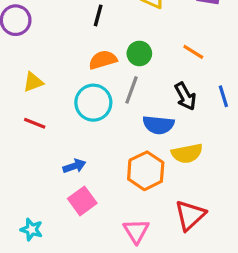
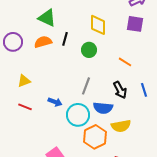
green circle: (139, 53) -> (89, 50), moved
orange semicircle: (103, 60) -> (43, 42), moved
cyan circle: (93, 103) -> (78, 115), moved
blue arrow: (74, 166) -> (55, 102), moved, turned 40

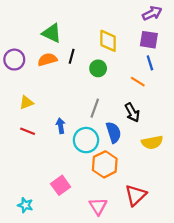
blue line: (144, 90) -> (150, 63), moved
blue arrow: (55, 102) -> (61, 126), turned -120
blue semicircle: (103, 108) -> (114, 132), turned -114
yellow semicircle: (121, 126) -> (152, 142), moved

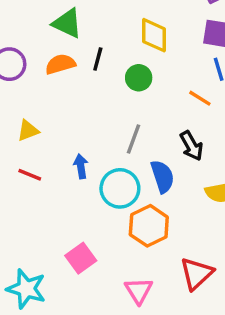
cyan star: (25, 205) -> (26, 289), size x1.6

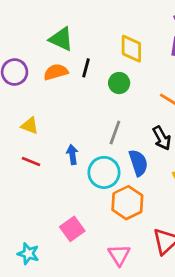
yellow triangle: (28, 131) -> (30, 126), turned 42
cyan star: (26, 289) -> (28, 254), size x0.7

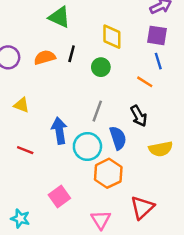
green triangle: (61, 39) -> (59, 17), moved
blue arrow: (72, 155) -> (59, 131), size x1.5
red line: (31, 161) -> (25, 150), moved

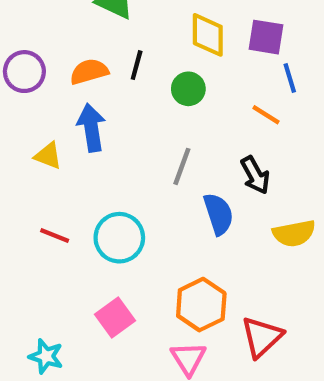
purple square: (157, 35) -> (266, 37), moved
blue arrow: (59, 131) -> (91, 128), moved
cyan circle: (87, 146) -> (119, 238), moved
orange hexagon: (108, 173) -> (201, 305), moved

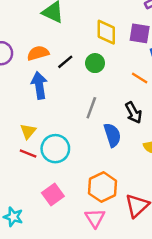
black line: (137, 65) -> (65, 62), moved, turned 35
yellow triangle: (48, 156) -> (28, 131), moved, turned 49
red line: (55, 236) -> (28, 154), moved

